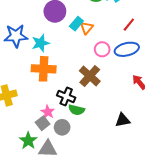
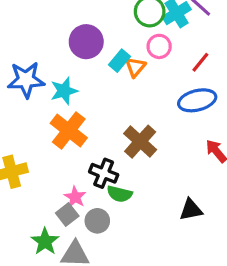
pink circle: (102, 49) -> (159, 46), moved
orange cross: (44, 69) -> (69, 130), turned 35

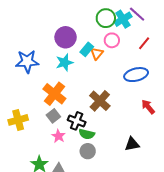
red line: (200, 62) -> (144, 43), moved
cyan star: (64, 91) -> (65, 62), moved
gray square: (67, 214) -> (53, 116), moved
gray circle: (97, 221) -> (88, 151), moved

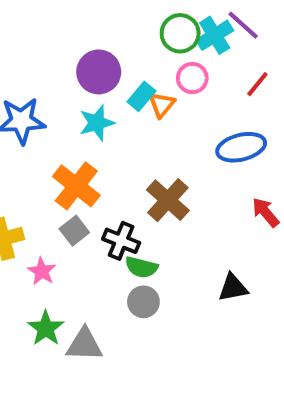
pink star: (58, 136) -> (42, 271), moved

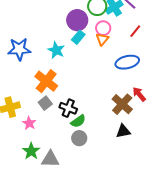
purple circle: (99, 72) -> (77, 20), moved
orange triangle: (162, 104) -> (102, 39), moved
cyan star: (97, 123) -> (56, 50), turned -30
brown cross: (168, 200) -> (122, 104), moved
green semicircle: (141, 267) -> (78, 121), turned -49

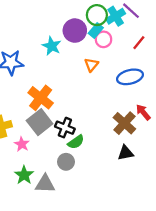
cyan rectangle: (78, 37) -> (96, 31), moved
orange triangle: (102, 39) -> (91, 65), moved
cyan star: (56, 50) -> (52, 46), moved
gray square: (45, 103) -> (40, 122), size x1.6
gray circle: (79, 138) -> (66, 162), moved

